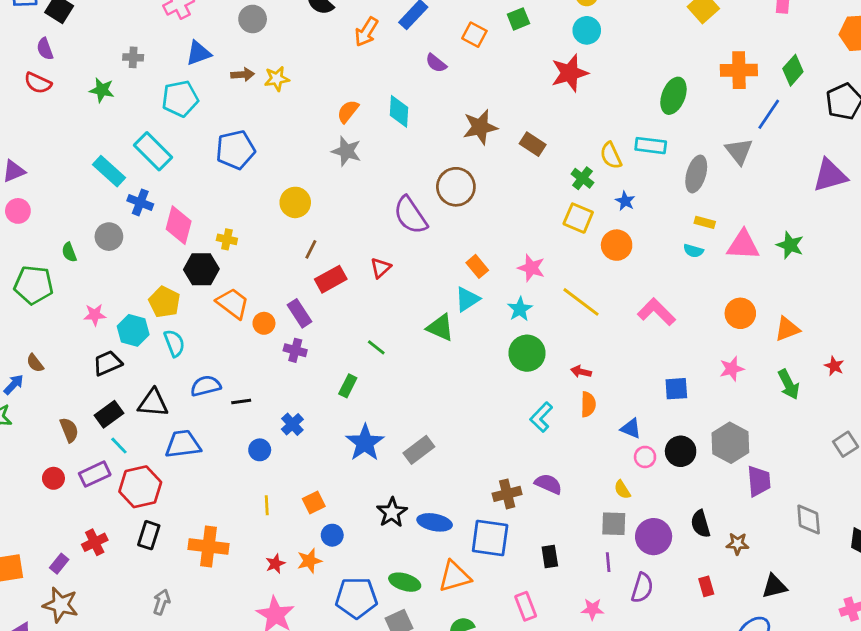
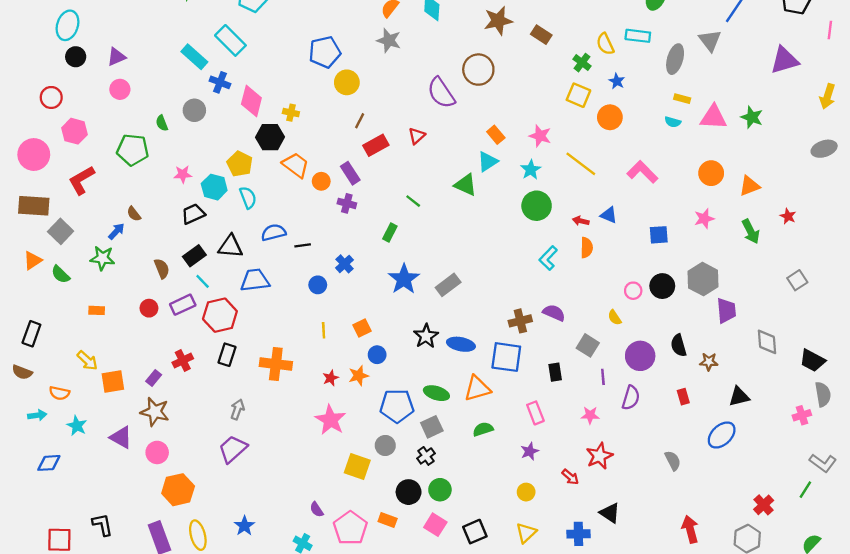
blue pentagon: (236, 150) -> (325, 52), moved
blue triangle: (631, 429) -> (609, 215), moved
gray square: (614, 524) -> (588, 345), moved, turned 30

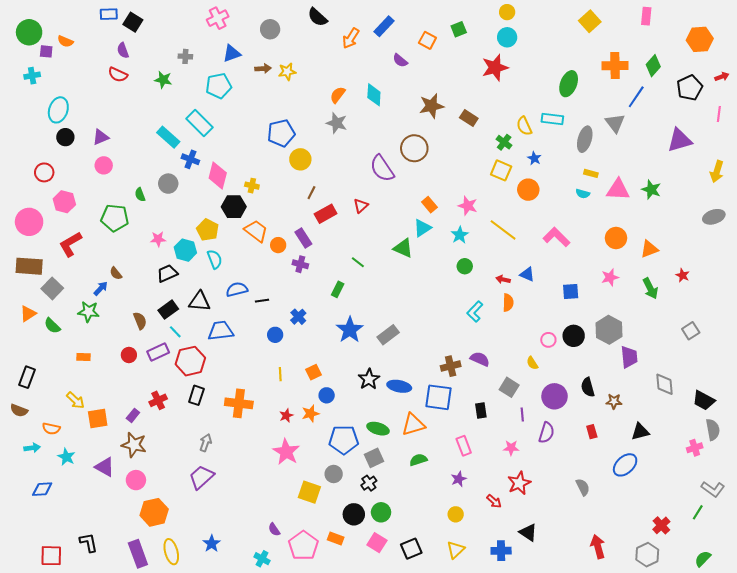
green circle: (537, 206) -> (465, 266), size x0.6

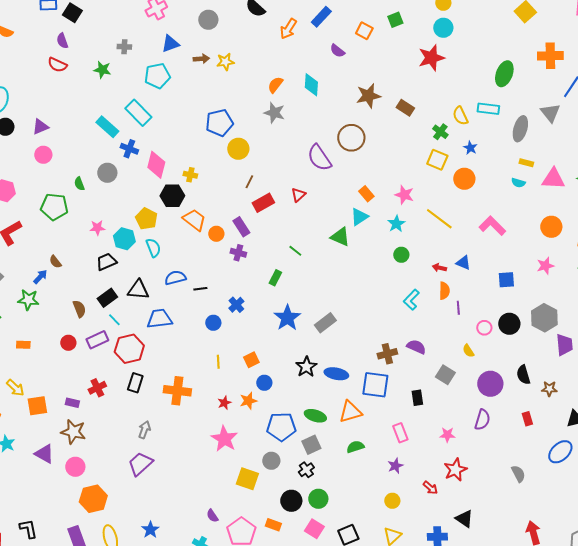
purple line: (522, 414) -> (458, 308), moved
purple rectangle: (133, 415) -> (72, 403), turned 64

